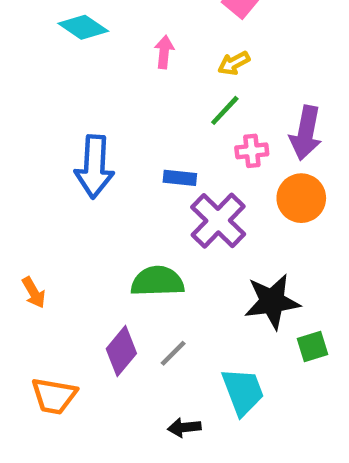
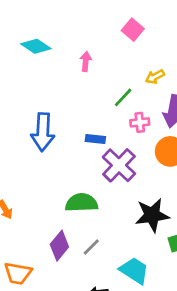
yellow arrow: (234, 63) -> (155, 77), moved
cyan trapezoid: (243, 391) -> (134, 271), turned -36

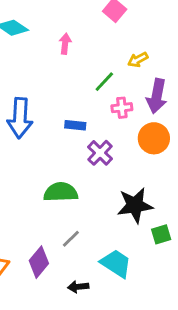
purple cross: (119, 165) -> (100, 153), size x0.7
purple diamond: (59, 246) -> (39, 262), moved

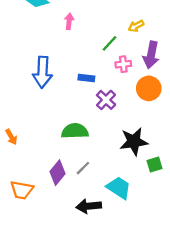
pink arrow: (65, 44) -> (69, 21), moved
purple diamond: (39, 262) -> (58, 173), moved
black arrow: (78, 287) -> (89, 206), size x1.5

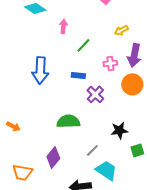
green line: (109, 43) -> (83, 45), moved
orange arrow: (11, 137) -> (13, 126), turned -32
black star: (134, 141) -> (119, 130), size x0.7
gray line: (83, 168) -> (92, 150), moved

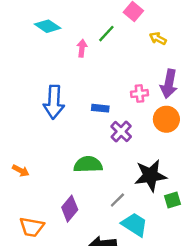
yellow arrow: (121, 30) -> (158, 38), moved, turned 56
green line: (83, 45) -> (106, 34), moved
black star: (119, 130) -> (150, 176), size x1.5

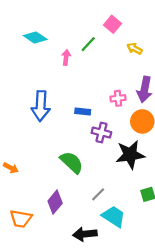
purple cross: (121, 131) -> (101, 133), turned -30
green semicircle: (88, 165) -> (72, 162), turned 45
black star: (150, 176) -> (130, 155), moved

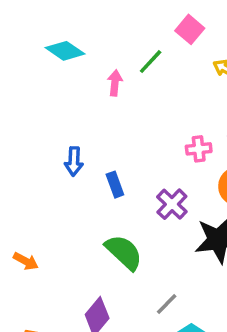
blue arrow: (41, 106) -> (74, 161), size x0.6
blue rectangle: (83, 112) -> (115, 185), moved, turned 64
purple cross: (101, 133) -> (172, 204), turned 30

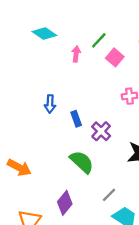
pink square: (190, 29) -> (115, 57), moved
purple cross: (172, 204) -> (101, 131), moved
orange arrow: (26, 261) -> (19, 168), size x1.5

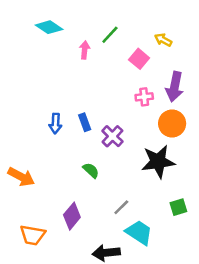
pink square: (115, 57) -> (139, 59), moved
blue arrow: (50, 104) -> (55, 123), moved
green semicircle: (82, 162) -> (91, 170), size x0.6

